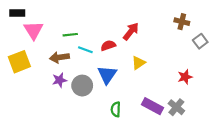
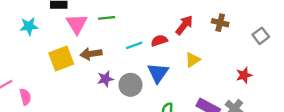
brown cross: (182, 22) -> (220, 23), moved
green line: (70, 35) -> (107, 18), moved
cyan line: (85, 50) -> (134, 45), turned -40
brown arrow: (59, 57) -> (91, 54), moved

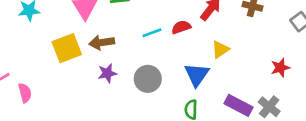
blue triangle: (158, 73) -> (197, 75), moved
purple star: (105, 79) -> (107, 73), moved

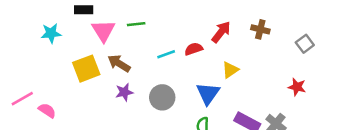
brown arrow: (102, 43) -> (119, 63), turned 40
red star: (280, 68) -> (297, 87), moved, turned 30
pink semicircle: (25, 93) -> (47, 110), turned -42

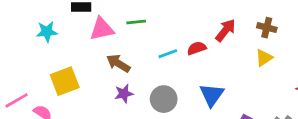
pink triangle: (103, 31) -> (102, 29), turned 50
yellow square: (86, 69) -> (65, 81), moved
yellow triangle: (230, 70) -> (264, 58), moved

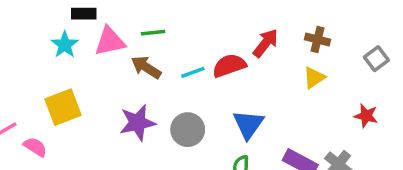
cyan star: (47, 32) -> (65, 45), moved, turned -30
red semicircle: (197, 48) -> (229, 66), size x1.4
brown arrow: (118, 63) -> (146, 67), moved
purple star: (124, 94) -> (137, 123), size x1.5

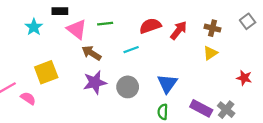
pink triangle: (110, 41) -> (77, 29), turned 50
cyan star: (65, 45) -> (34, 27), moved
gray square: (376, 59) -> (248, 21), moved
red semicircle: (229, 66) -> (150, 26), moved
brown arrow: (146, 67) -> (91, 53), moved

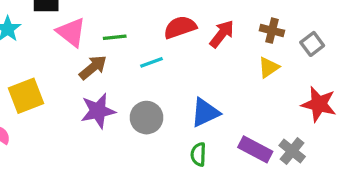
gray square: (248, 21) -> (312, 44), moved
green line: (105, 24) -> (115, 37), moved
brown arrow: (91, 53) -> (93, 67), turned 108
red star: (244, 78) -> (319, 104), size x1.5
blue triangle: (167, 84) -> (205, 113), turned 30

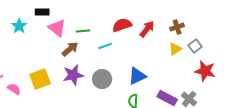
brown cross: (272, 31) -> (177, 27), turned -32
gray square: (312, 44) -> (195, 46), moved
yellow square: (26, 96) -> (40, 79), moved

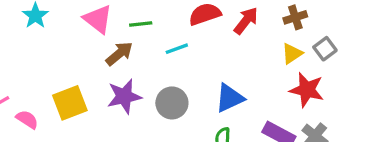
red star: (205, 71) -> (307, 90), moved

